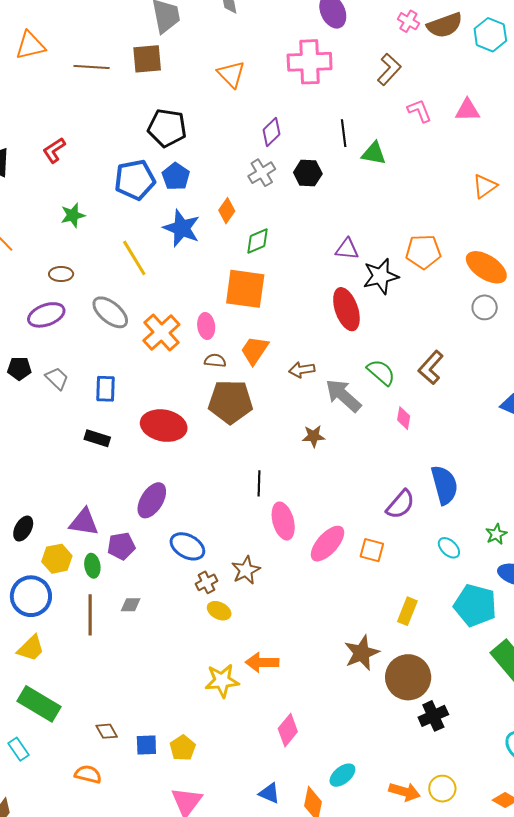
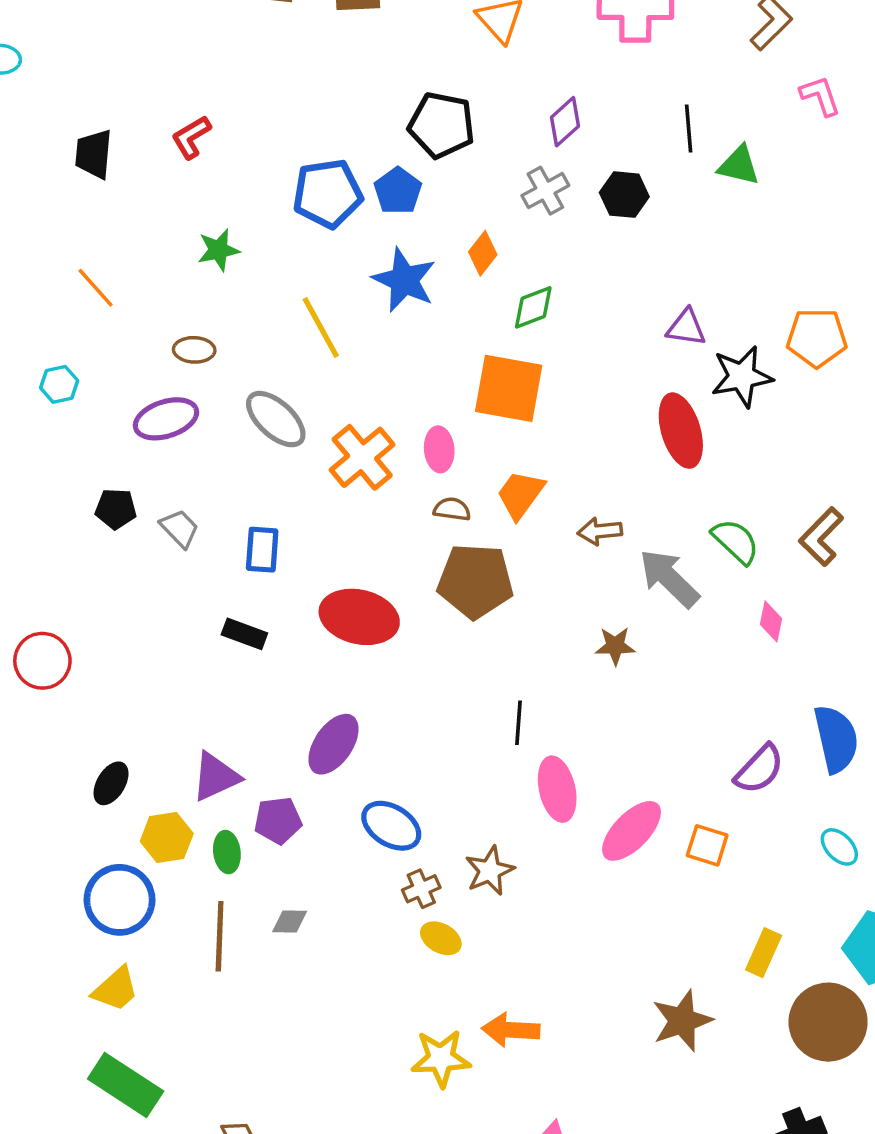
black pentagon: (167, 128) -> (442, 125), moved
purple triangle: (84, 522) -> (216, 777), turned -36
brown circle: (408, 677) -> (828, 1022), moved

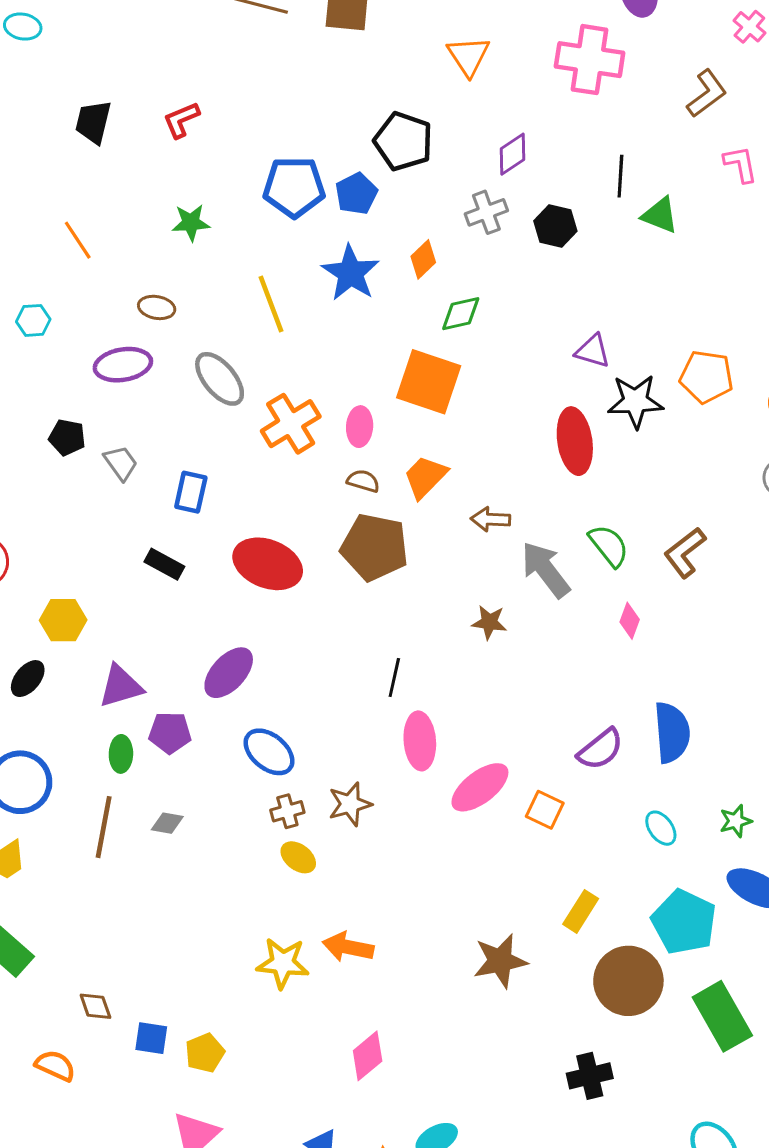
yellow hexagon: (167, 837) -> (63, 620), moved

